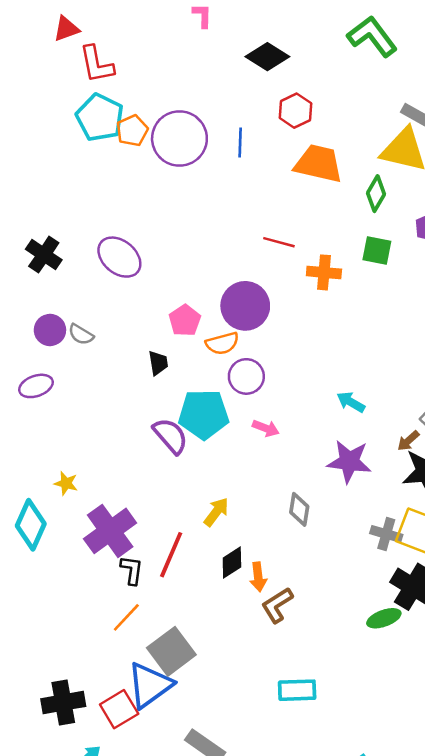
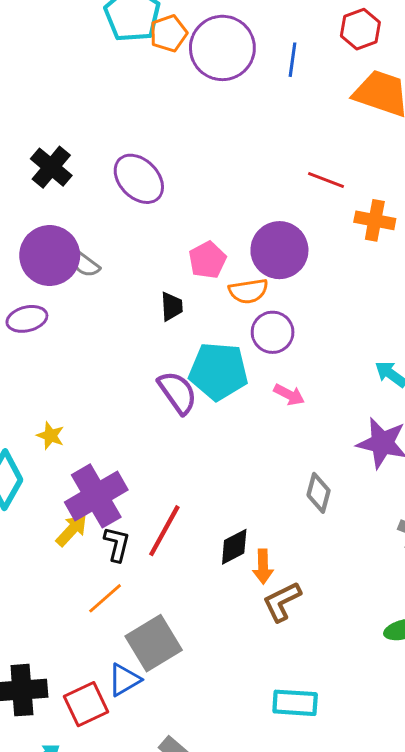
purple circle: (50, 330) -> (50, 256), size x1.6
yellow arrow: (216, 512) -> (72, 530), moved
blue triangle: (150, 685) -> (124, 680), size x0.6

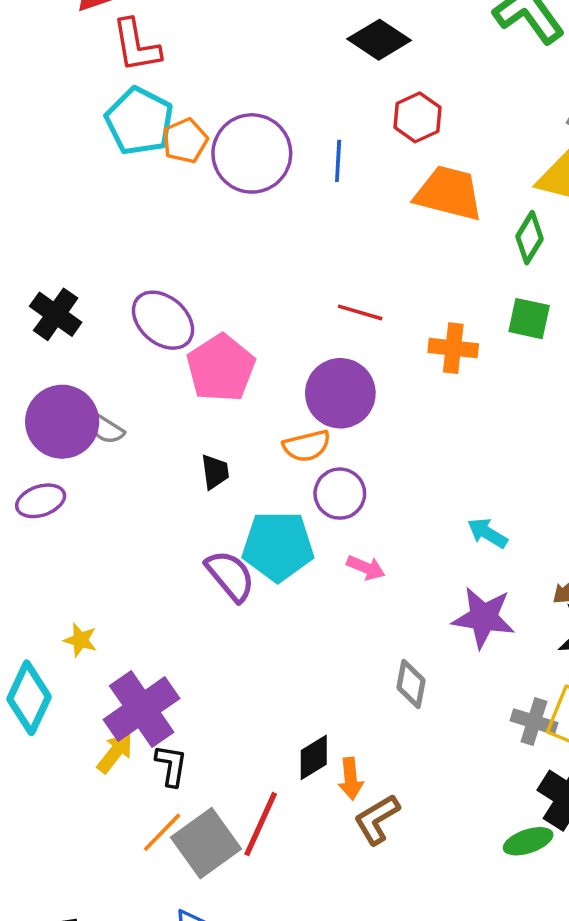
red line: (326, 180) -> (360, 312), moved
pink pentagon: (207, 260) -> (221, 368), moved, size x1.5
red line: (164, 531) -> (261, 824), moved
gray square: (154, 643) -> (206, 843), moved

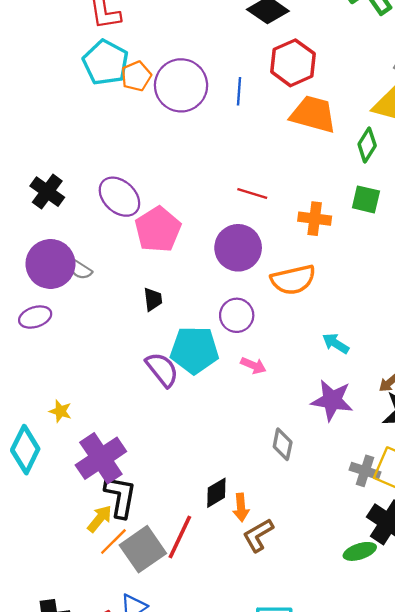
red hexagon: (417, 117) -> (293, 63), size x1.4
orange semicircle: (307, 446) -> (293, 280), moved, size x1.4
yellow arrow: (115, 753) -> (100, 519), moved
black L-shape: (171, 765) -> (120, 497), size x1.5

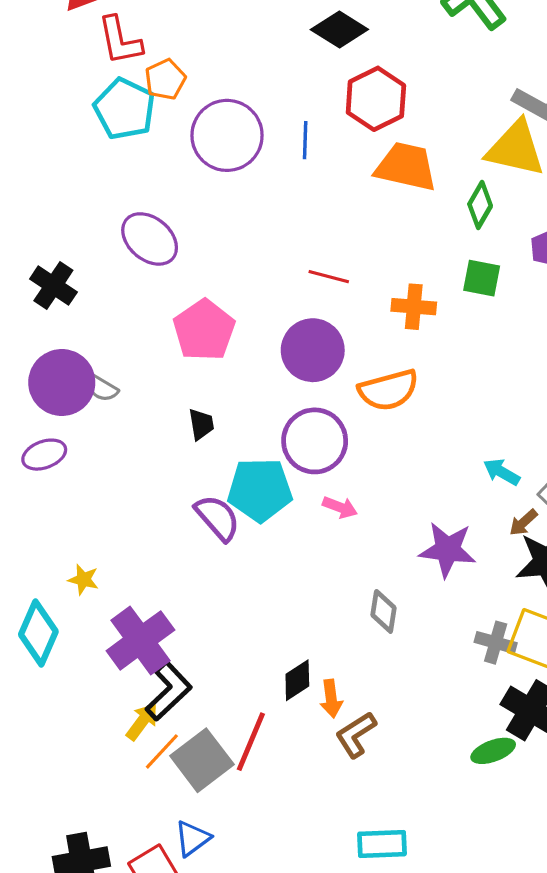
orange pentagon: (136, 76) -> (165, 79), moved
purple ellipse: (119, 197) -> (150, 239), moved
purple circle: (237, 315) -> (315, 441), size x1.4
cyan arrow: (336, 343) -> (502, 472), moved
black L-shape: (120, 497) -> (169, 691), turned 39

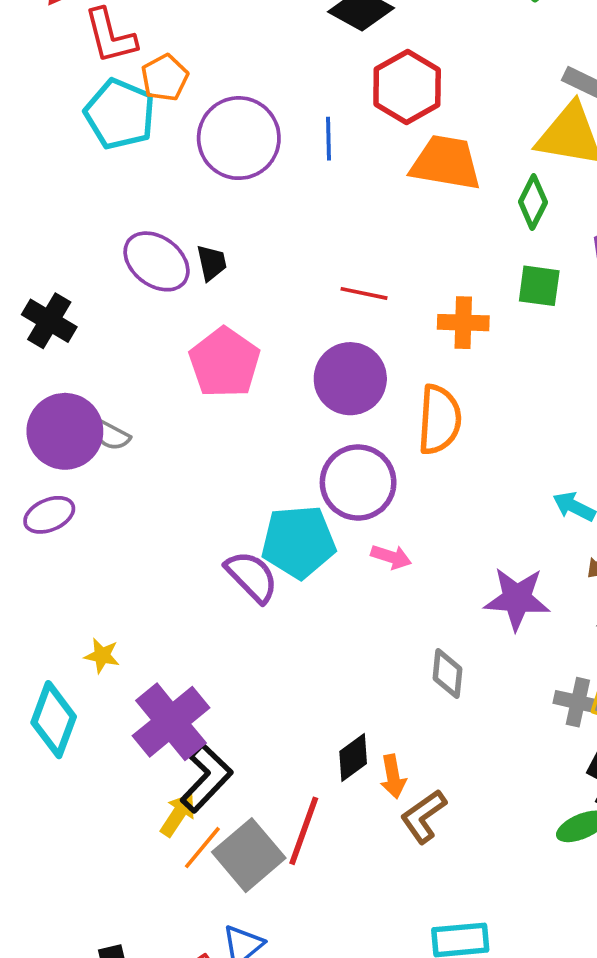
orange semicircle: (388, 390) -> (439, 420), turned -68
black trapezoid: (201, 424) -> (212, 263), moved

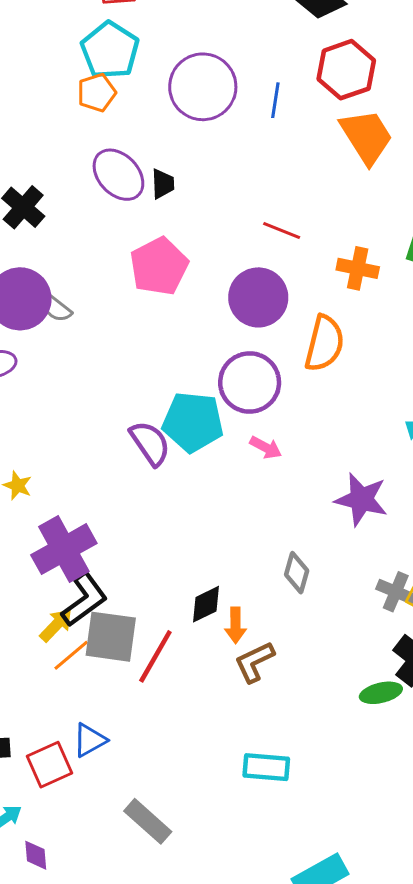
orange pentagon: (165, 78) -> (97, 93), moved
orange trapezoid: (446, 163) -> (367, 137), turned 38
gray diamond: (448, 674) -> (297, 573), moved
gray square: (249, 855) -> (111, 637), moved, turned 38

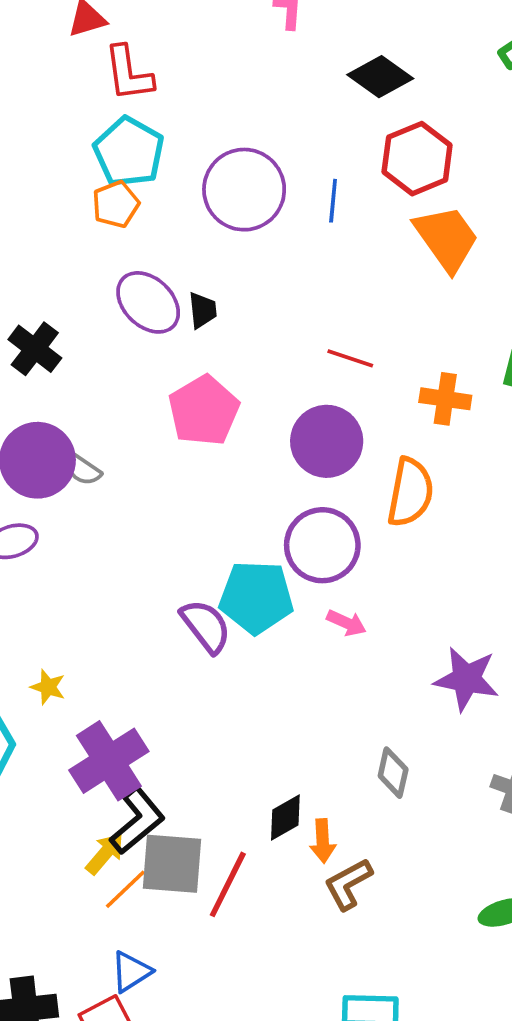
blue triangle: (90, 740) -> (131, 972), moved

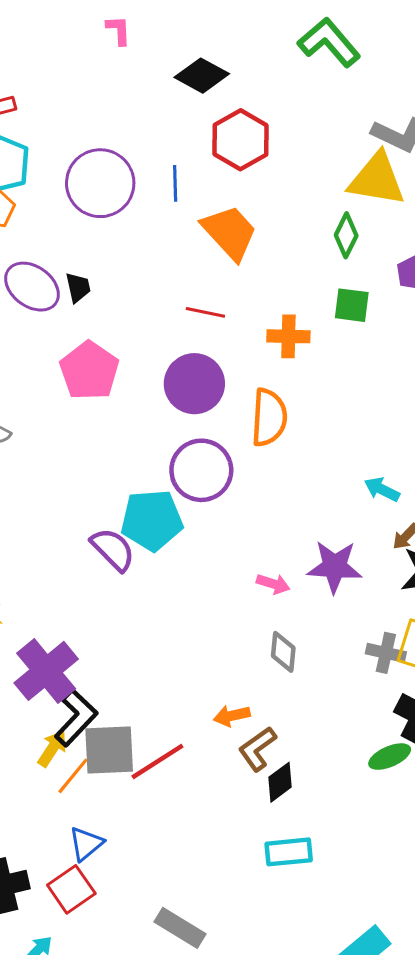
orange trapezoid: (447, 238) -> (230, 232), moved
pink arrow: (346, 623) -> (273, 584), moved
black diamond: (285, 817) -> (280, 782), moved
orange arrow: (323, 841) -> (232, 716), turned 88
red line: (228, 884) -> (157, 761), turned 38

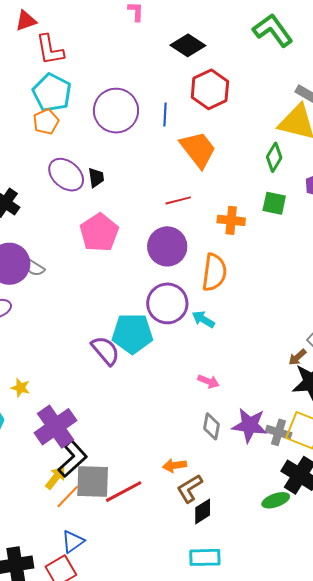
red line: (205, 312) -> (178, 200), turned -30
cyan arrow: (382, 489) -> (203, 319), moved
purple star: (335, 567) -> (250, 425), moved

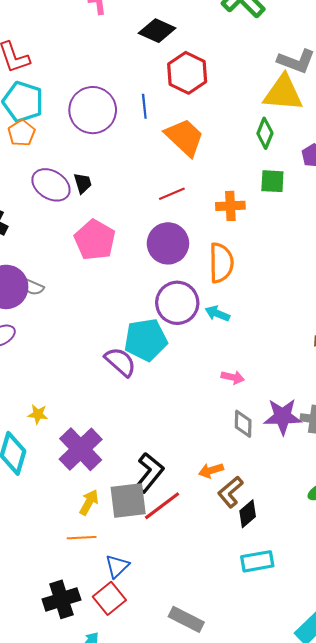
black L-shape: (73, 459) -> (149, 473), moved
orange line: (68, 497) -> (82, 538), moved, turned 52

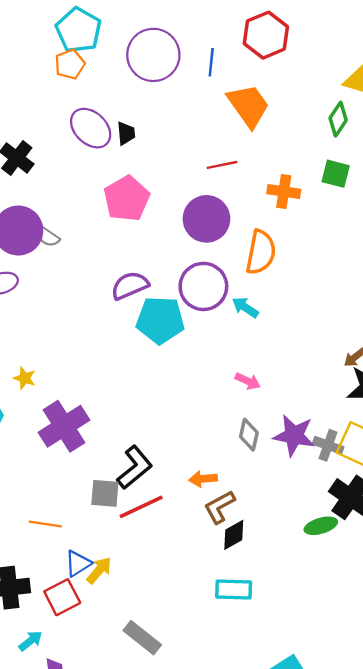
purple semicircle: (120, 362) -> (130, 285), moved, turned -76
gray square: (128, 500) -> (105, 493), size x0.7
yellow arrow: (89, 502) -> (99, 570), moved

